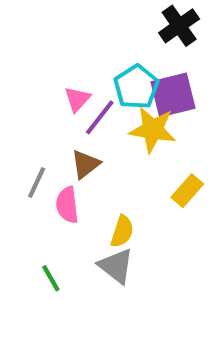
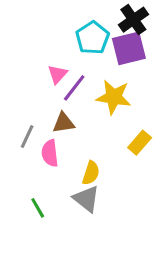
cyan pentagon: (136, 87) -> (92, 38), moved
purple square: (173, 95) -> (129, 48), moved
brown triangle: (85, 164) -> (64, 123), turned 30

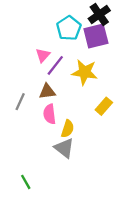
pink semicircle: (50, 153) -> (50, 114), moved
green line: (38, 208) -> (26, 182), moved

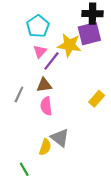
black cross: (99, 15) -> (92, 14), turned 36
cyan pentagon: (69, 28) -> (38, 26), moved
yellow star: (85, 72) -> (69, 45), moved
yellow semicircle: (68, 129) -> (45, 147), moved

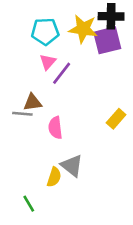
cyan pentagon: (38, 26) -> (45, 31), turned 30
yellow star: (69, 45) -> (83, 29), moved
brown triangle: (44, 85) -> (33, 102), moved
gray line: (19, 95) -> (22, 114), turned 70

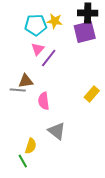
yellow star: (83, 29) -> (55, 21), moved, size x0.7
yellow semicircle: (54, 177) -> (31, 146), moved

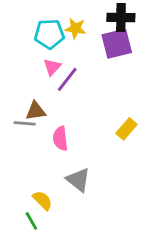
yellow semicircle: (31, 146) -> (42, 200), turned -63

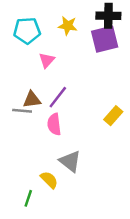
cyan pentagon: (49, 34) -> (27, 31), moved
purple line: (67, 79) -> (58, 97), moved
yellow semicircle: (42, 200) -> (49, 180), moved
green line: (31, 221) -> (28, 198), turned 49

